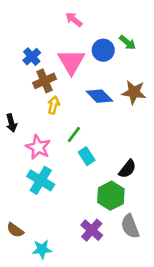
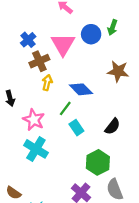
green arrow: (127, 43) -> (112, 27), turned 70
blue diamond: (99, 96) -> (81, 89), moved
black semicircle: (127, 169) -> (112, 126), moved

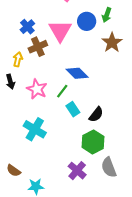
brown star: (118, 71) -> (112, 42), moved, turned 30
yellow arrow: (47, 83) -> (18, 59), moved
pink star: (34, 120) -> (37, 89), moved
black semicircle: (112, 126) -> (96, 114), moved

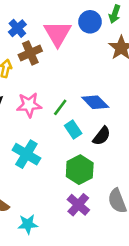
blue diamond: (77, 73) -> (95, 102), moved
pink star: (37, 89) -> (29, 105), turned -30
green hexagon: (93, 142) -> (80, 170), moved

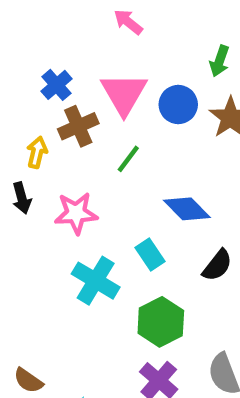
blue circle: (90, 22) -> (178, 105), moved
green line: (60, 107) -> (128, 159), moved
black semicircle: (102, 136) -> (217, 265), moved
cyan cross: (26, 154) -> (96, 281), moved

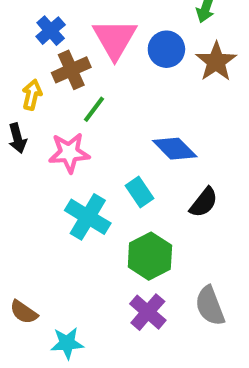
green line: (128, 159) -> (94, 109), moved

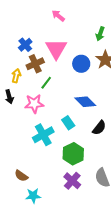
blue circle: (166, 49) -> (81, 64), moved
cyan cross: (88, 217) -> (43, 135), turned 30
brown semicircle: (24, 312) -> (21, 176), moved

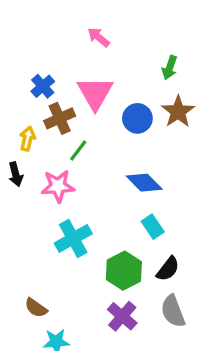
cyan rectangle: (68, 123) -> (153, 227), moved
black semicircle: (99, 128) -> (168, 269), moved

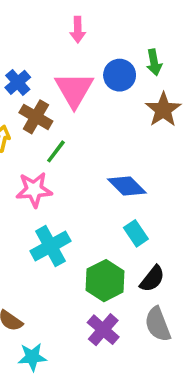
pink arrow: (99, 37) -> (78, 30), turned -130
green arrow: (170, 68) -> (154, 62), turned -30
brown cross: (60, 118) -> (36, 117), turned -36
blue circle: (137, 118) -> (120, 75), moved

